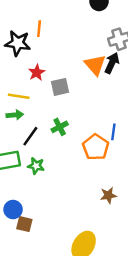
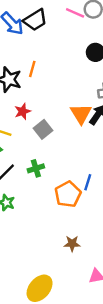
gray square: (60, 87) -> (43, 129), turned -36

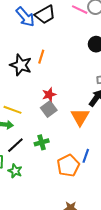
red star: (23, 111) -> (49, 95), moved
orange triangle: (81, 114) -> (80, 117), moved

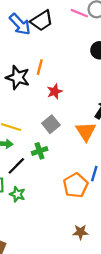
red star: (49, 95) -> (55, 91), moved
green cross: (42, 142) -> (40, 151), moved

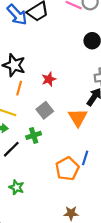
orange line: (40, 67) -> (19, 88), moved
green star: (17, 194) -> (17, 187), moved

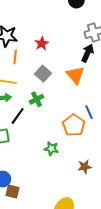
blue line: (85, 158) -> (89, 112), turned -32
green star: (17, 187) -> (51, 149), moved

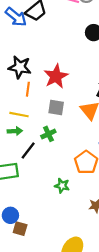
red star: (42, 44) -> (56, 76), size x1.6
gray square: (43, 74) -> (56, 107), turned -35

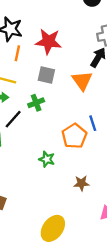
red star: (56, 76) -> (48, 42), turned 30

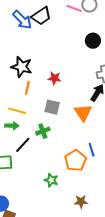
red star: (48, 42) -> (54, 78), size x0.6

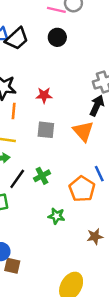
black trapezoid: (41, 16) -> (17, 39), moved
black circle: (93, 41) -> (57, 37), moved
green cross: (43, 131) -> (42, 176), moved

